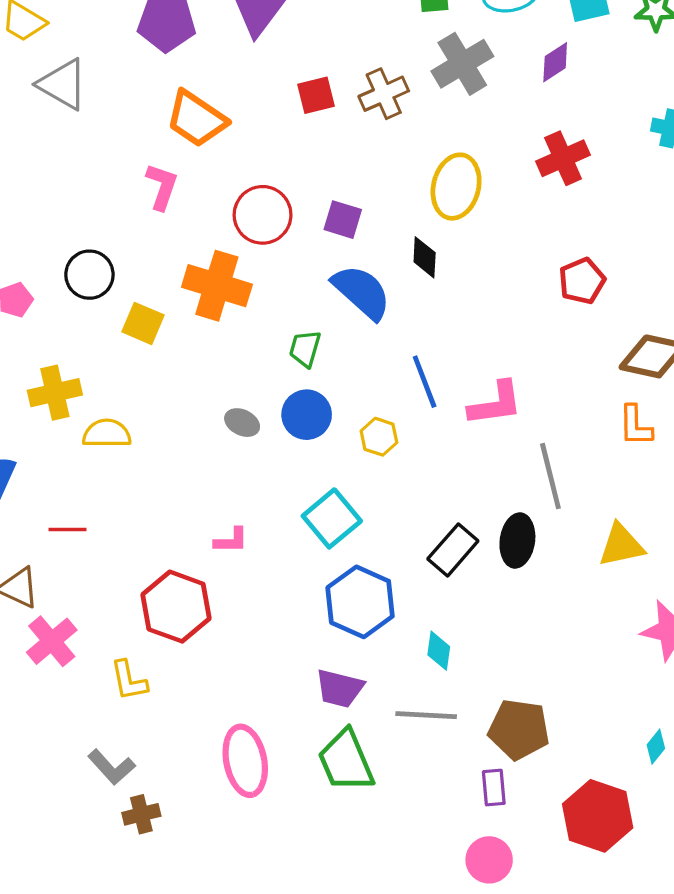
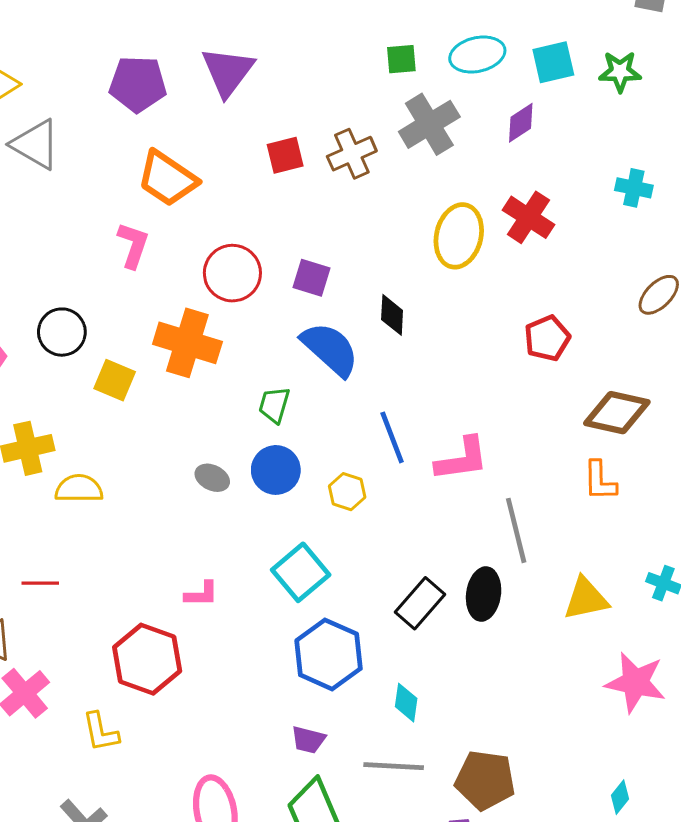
red cross: (563, 158) -> (529, 217), turned -33
yellow ellipse: (456, 187) -> (459, 236), moved
purple trapezoid: (340, 688) -> (308, 740), size x0.7

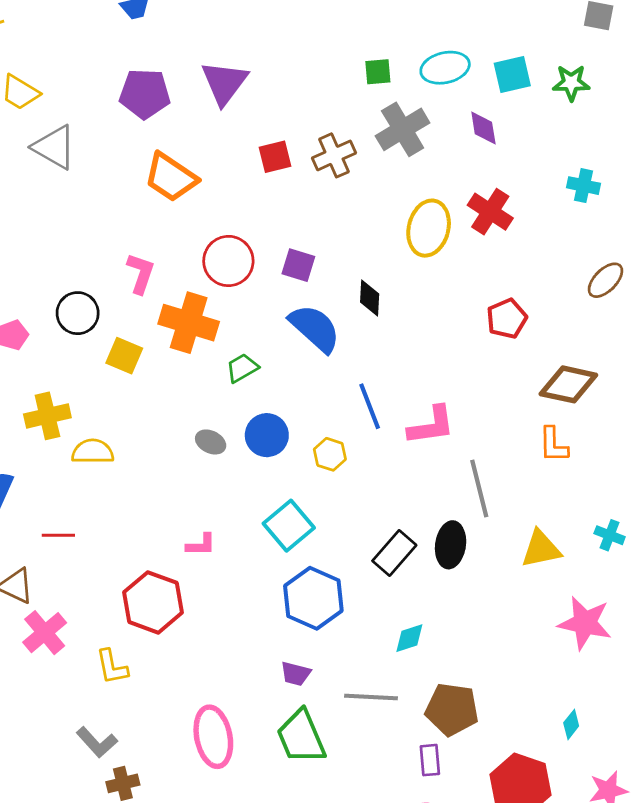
purple diamond: (521, 123) -> (483, 128), turned -66
pink L-shape: (133, 245) -> (141, 273), moved
green trapezoid: (274, 405) -> (242, 368), moved, turned 44
cyan diamond: (406, 703) -> (409, 638), moved, turned 64

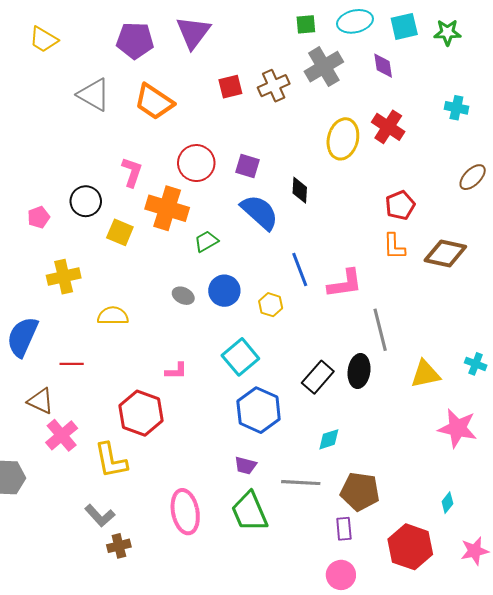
gray triangle: (54, 147) -> (94, 95), moved
orange L-shape: (553, 445) -> (394, 246), moved
yellow semicircle: (93, 452) -> (113, 316), moved
yellow L-shape: (112, 667) -> (111, 460), size x1.4

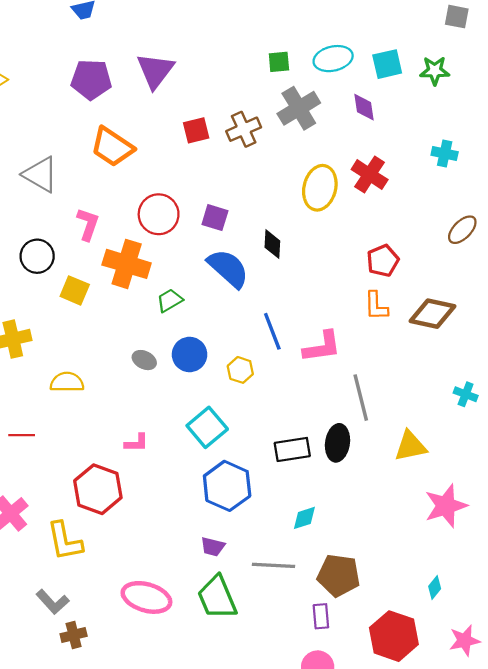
gray triangle: (94, 95) -> (40, 174), moved
cyan cross: (476, 364) -> (466, 394), moved
black rectangle: (318, 377) -> (292, 449), turned 40
pink star: (457, 428) -> (446, 506), turned -30
pink ellipse: (185, 512) -> (146, 597), turned -63

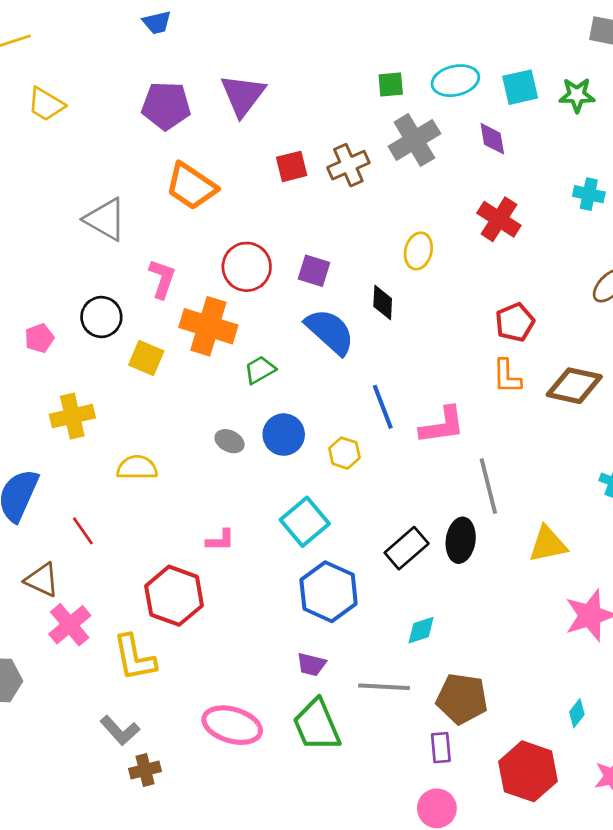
yellow ellipse: (320, 188) -> (418, 251), moved, size x0.7
red line: (22, 435) -> (83, 531), turned 55
black rectangle: (292, 449) -> (407, 548), turned -32

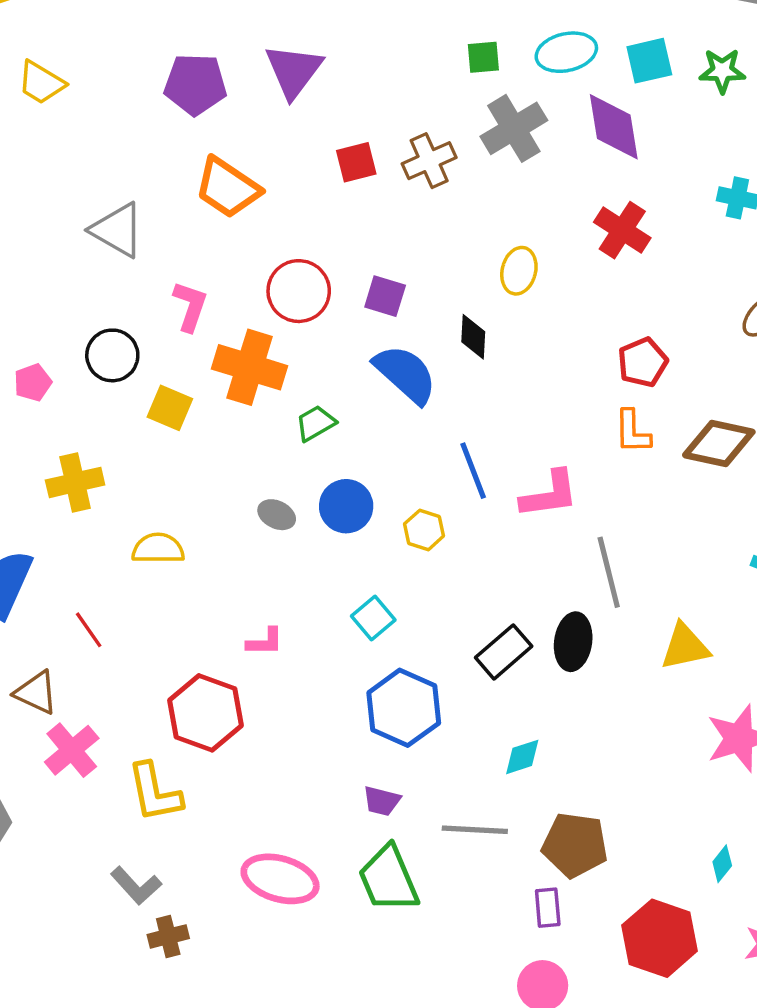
purple diamond: (492, 139) -> (614, 127), size x1.6
cyan square: (305, 522) -> (373, 618), size x0.7

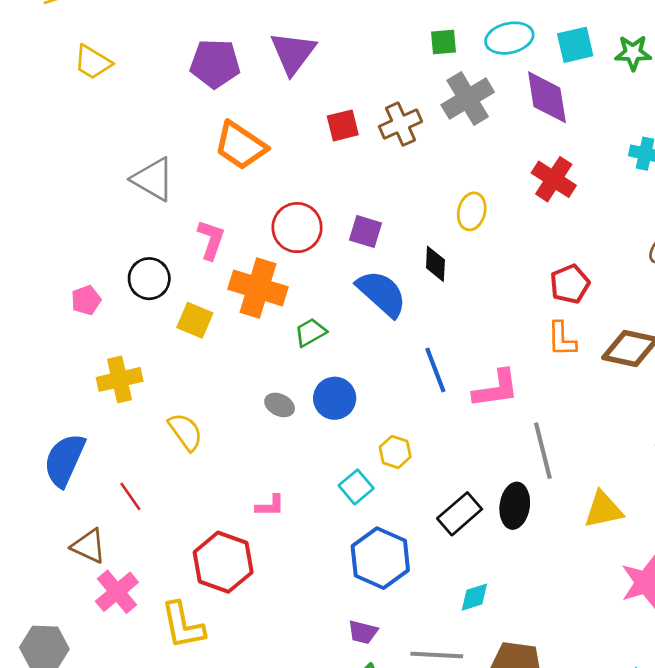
yellow hexagon: (424, 530) -> (395, 452), moved
yellow semicircle: (158, 549) -> (185, 432), turned 54

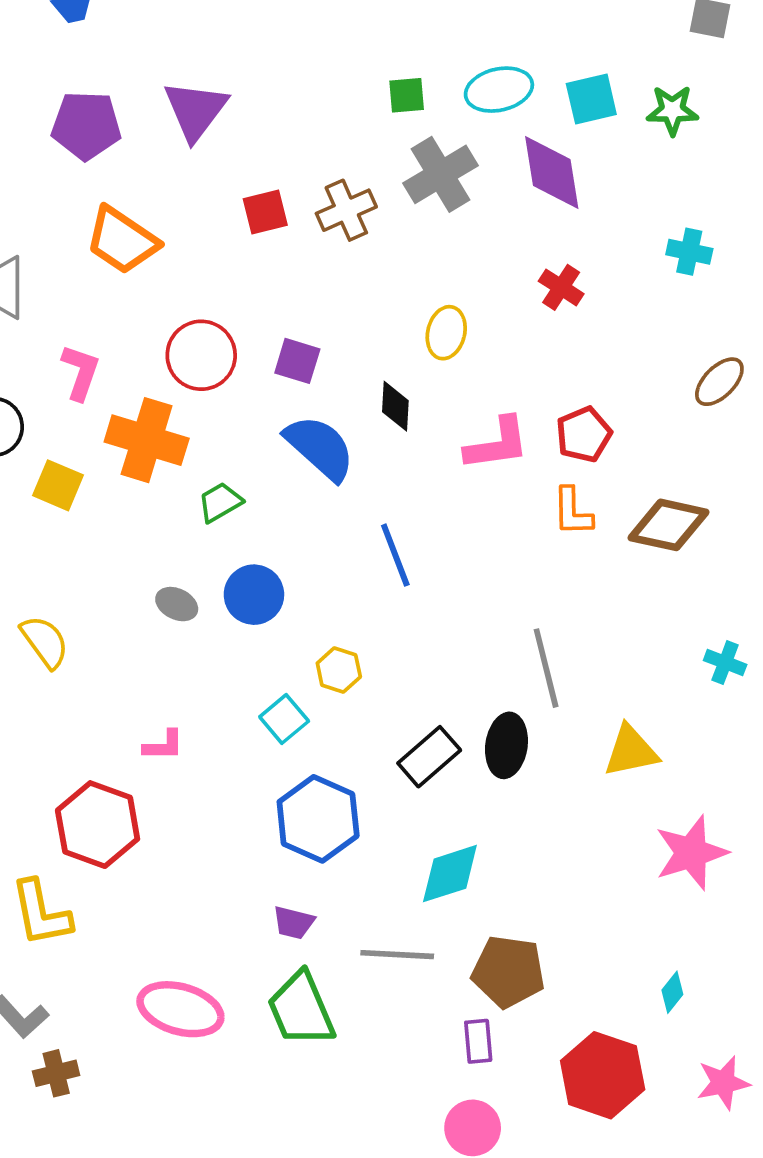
red cross: (554, 179) -> (561, 287), size x0.7
pink L-shape: (496, 389) -> (497, 444), moved
cyan diamond: (474, 597) -> (450, 874), size x1.5

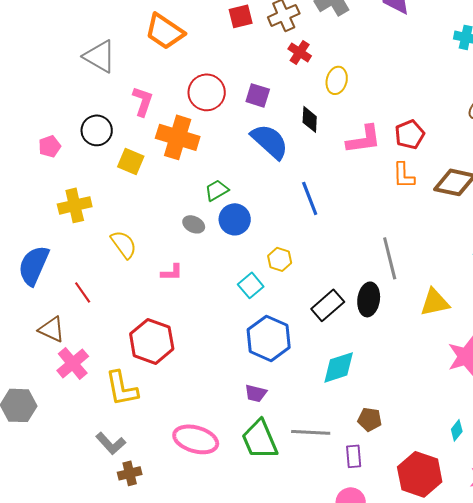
red cross: (561, 287) -> (300, 52), moved
green trapezoid: (220, 502) -> (217, 190), moved
pink L-shape: (164, 745) -> (172, 272), moved
gray line: (397, 955) -> (311, 432), moved
brown pentagon: (508, 972) -> (370, 419), size x0.6

